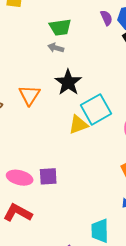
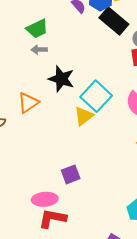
orange triangle: (29, 95) -> (28, 103), turned 40
pink ellipse: (20, 178) -> (45, 199), moved

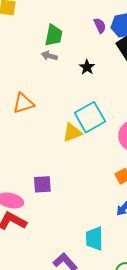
green trapezoid: (37, 29) -> (54, 35), turned -70
black star: (61, 79) -> (87, 67), moved, size x0.6

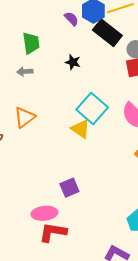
gray arrow: (49, 56) -> (25, 72), moved
yellow triangle: (72, 133) -> (80, 129), turned -45

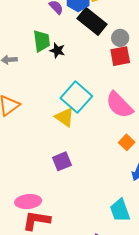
green trapezoid: (31, 43) -> (42, 41), moved
purple square: (69, 188) -> (62, 161), moved

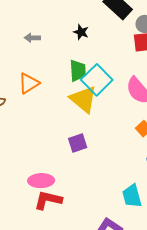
green trapezoid: (42, 41) -> (78, 71), moved
yellow triangle: (65, 117) -> (83, 99), size x1.4

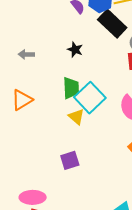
yellow triangle: (83, 99) -> (76, 117), size x0.6

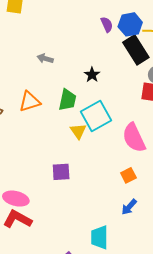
black star: (75, 50) -> (92, 75), moved
green trapezoid: (71, 88) -> (67, 100), moved

